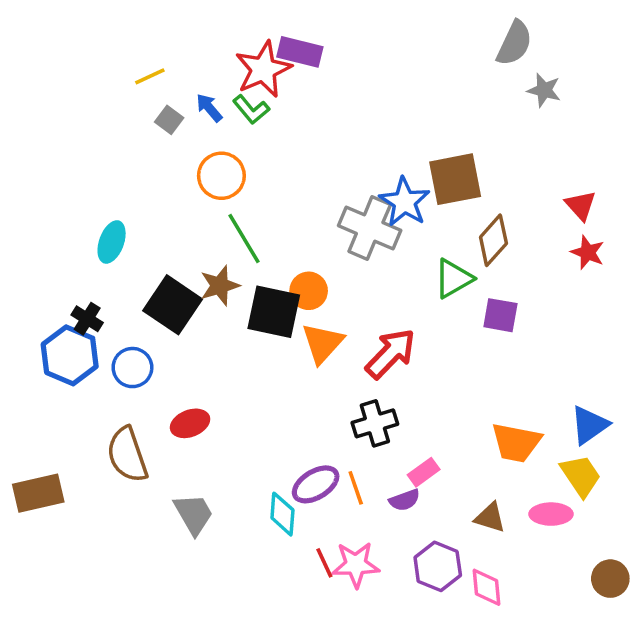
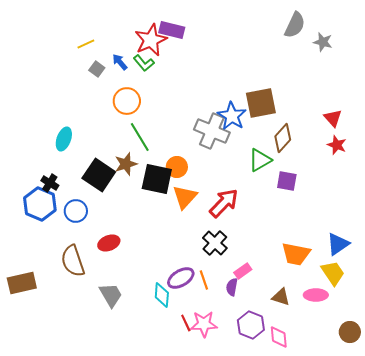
gray star: (544, 90) -> (323, 42), moved
black cross: (375, 423) -> (215, 243), turned -30
purple semicircle: (405, 500) -> (232, 287), turned 120

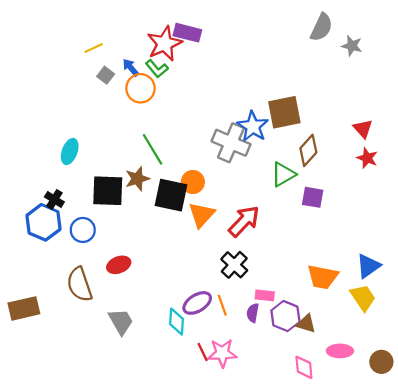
orange circle: (127, 101) -> (141, 88), moved
black square: (99, 175) -> (108, 191), turned -32
pink rectangle: (243, 271) -> (265, 295), turned 42
pink ellipse: (316, 295) -> (340, 351), moved
purple hexagon: (251, 325) -> (285, 316), moved

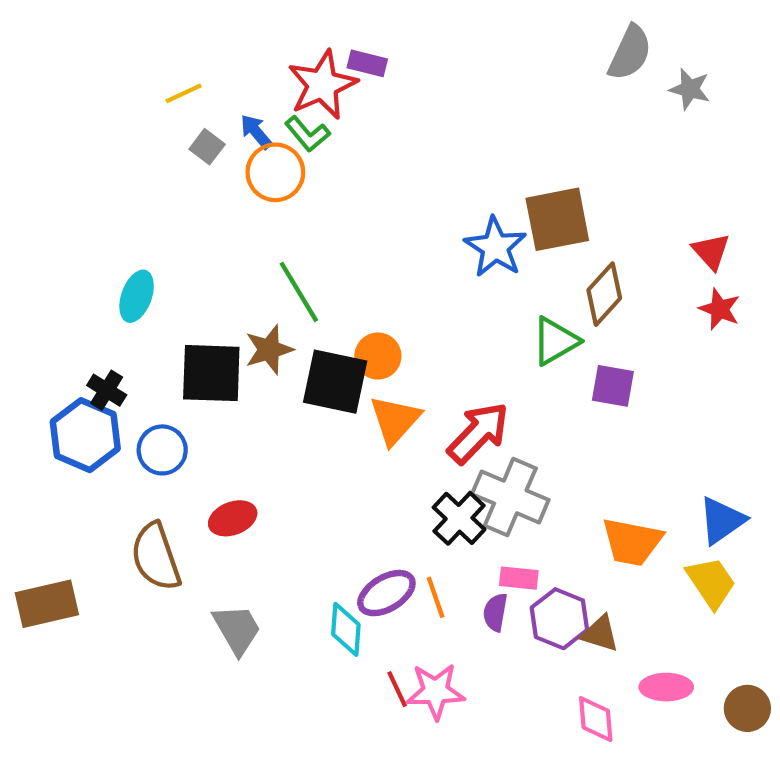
purple rectangle: (187, 33) -> (367, 63), size x0.7
gray cross: (231, 143) -> (510, 497), moved

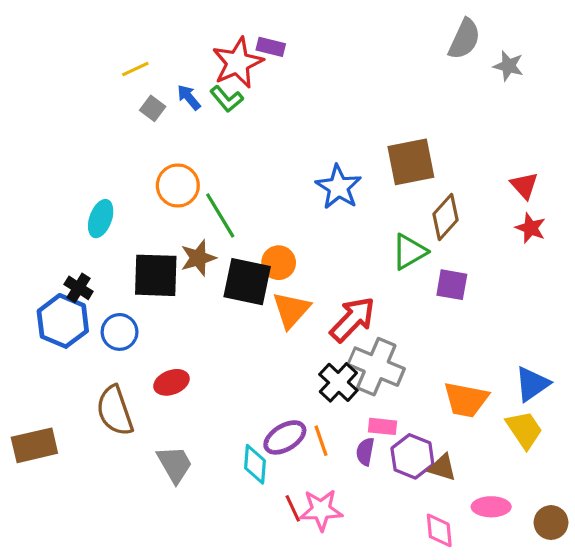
orange circle: (275, 172) -> (178, 186), moved
blue star: (495, 247) -> (338, 187), moved

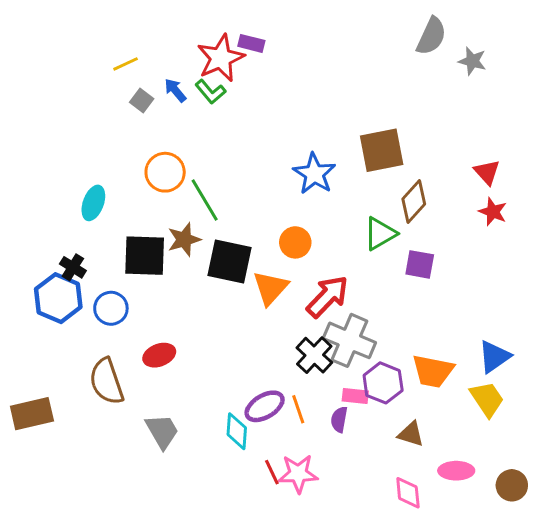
orange circle: (279, 263) -> (295, 242), moved
purple hexagon: (412, 456) -> (383, 383), moved

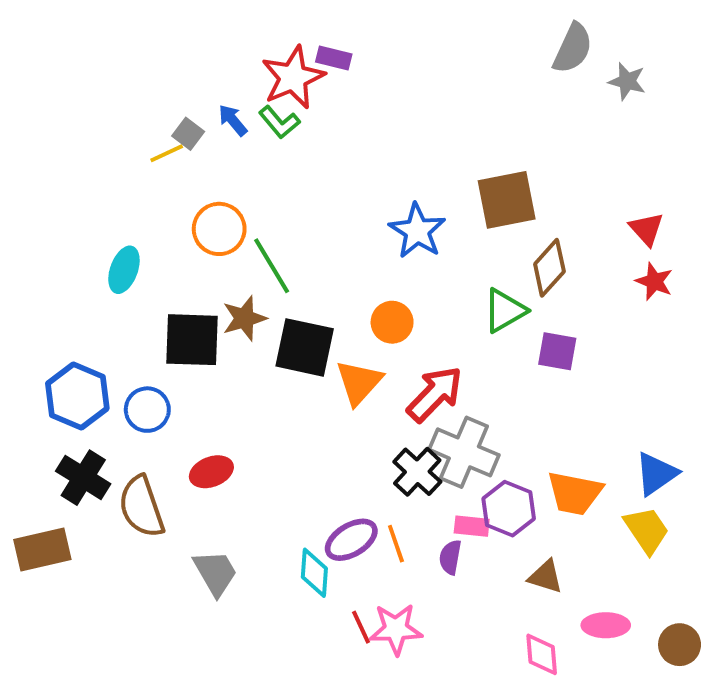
yellow line: (126, 64) -> (167, 153), moved
black cross: (73, 267) -> (83, 478), moved, size x1.5

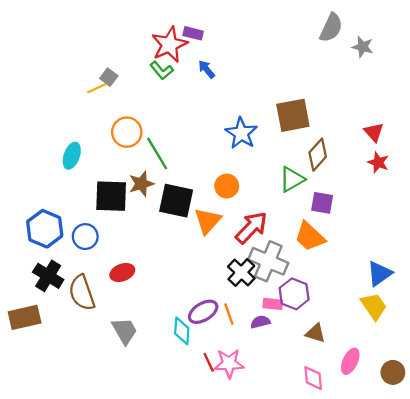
blue arrow: (233, 120) -> (206, 69), moved
orange trapezoid: (575, 493) -> (310, 237), moved, turned 32
purple semicircle: (450, 557) -> (260, 322), turned 66
pink ellipse: (606, 625) -> (350, 361), turned -65

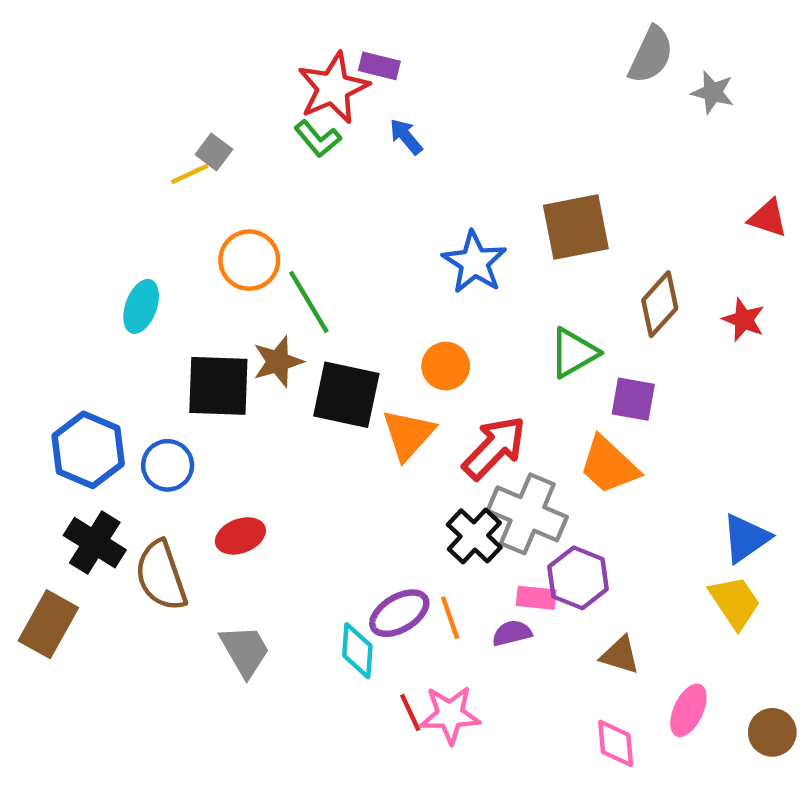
red triangle: (374, 132) -> (768, 218), moved, turned -30
brown diamond: (318, 155) -> (660, 304), moved
brown rectangle: (25, 317) -> (48, 624), turned -48

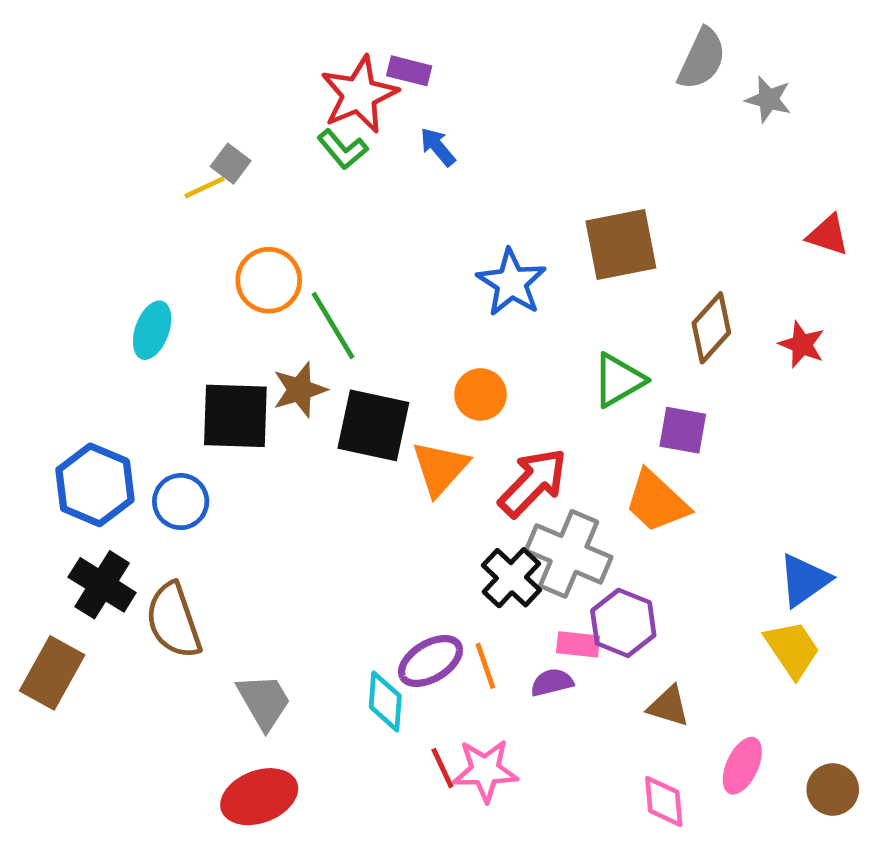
red ellipse: (240, 536) -> (259, 797), moved, size x1.4

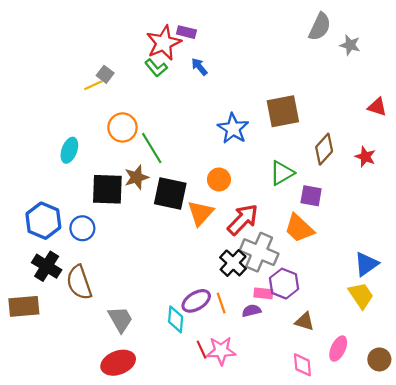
brown rectangle: (52, 673) -> (24, 306), turned 56

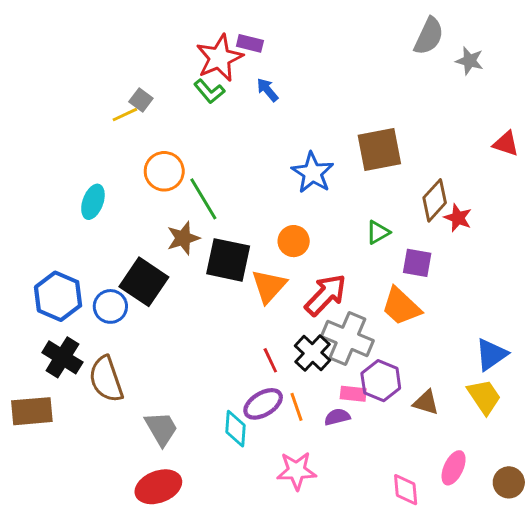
red star: (365, 157) -> (458, 218), moved
green triangle: (282, 173) -> (378, 232), size x0.7
black square: (107, 189) -> (144, 282), moved, turned 32
brown triangle: (305, 321) -> (426, 402), moved
red line: (202, 350) -> (270, 360), moved

